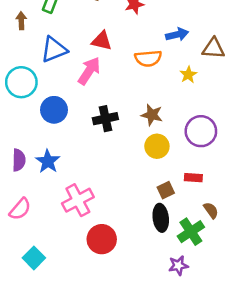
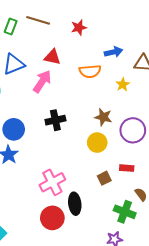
blue circle: (54, 110) -> (14, 129), moved
brown star: (152, 115) -> (103, 117), moved
pink cross: (78, 200) -> (52, 182), moved
black ellipse: (161, 218) -> (75, 204), moved
green cross: (191, 232) -> (125, 212), turned -35

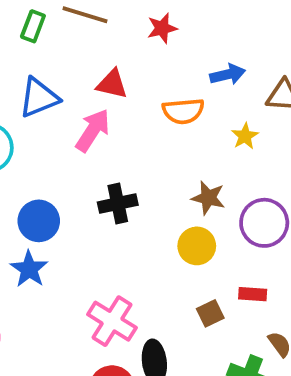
pink cross: (52, 182) -> (112, 321), turned -30

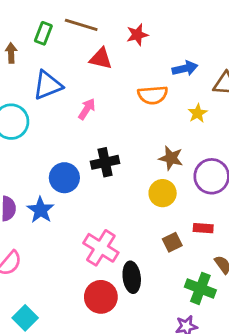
red triangle: (112, 84) -> (101, 59), moved
pink arrow: (93, 130) -> (87, 109), size x0.7
blue circle: (39, 221) -> (64, 178), moved

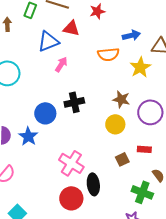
blue triangle: (48, 85) -> (48, 41), moved
yellow star: (198, 113) -> (140, 67), size x1.5

